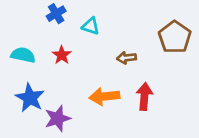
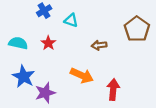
orange arrow: (104, 96) -> (82, 75), turned -150
red arrow: (144, 96) -> (113, 90), moved

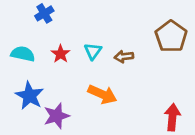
blue cross: (44, 11) -> (44, 13), moved
cyan triangle: (71, 20) -> (93, 51), moved, turned 48
red arrow: (113, 90) -> (172, 117), moved

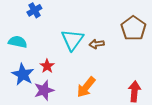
cyan triangle: (93, 51) -> (72, 40), size x1.6
red star: (61, 54) -> (47, 66), moved
orange arrow: (102, 94) -> (86, 87), moved, turned 105

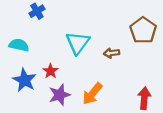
brown arrow: (97, 44) -> (112, 53), moved
purple star: (44, 90) -> (60, 95), moved

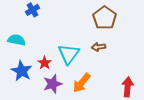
brown pentagon: (143, 30) -> (105, 18), moved
cyan triangle: (78, 43) -> (69, 54), moved

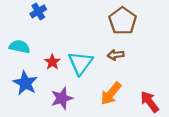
red star: (45, 63) -> (52, 62), moved
orange arrow: (82, 83) -> (111, 94), moved
red arrow: (128, 87) -> (150, 102), turned -42

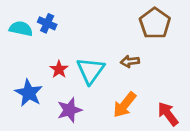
blue cross: (38, 11) -> (47, 23), moved, turned -35
brown pentagon: (123, 21) -> (155, 23), moved
cyan semicircle: (19, 47) -> (21, 29), moved

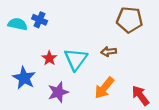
brown pentagon: (155, 23) -> (130, 20), turned -30

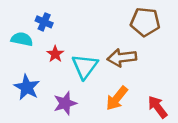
cyan semicircle: (18, 24) -> (22, 39), moved
brown arrow: (109, 52) -> (122, 58), size x1.6
red star: (49, 58) -> (55, 54), moved

